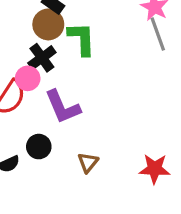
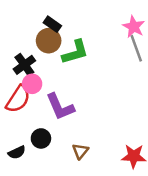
green L-shape: (82, 39) -> (75, 52), turned 76
black cross: (42, 58) -> (24, 65), moved

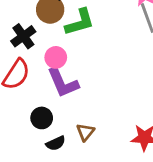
pink circle: (32, 84) -> (56, 57), moved
black semicircle: (17, 152) -> (56, 143), moved

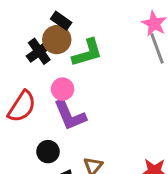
black cross: (23, 36) -> (39, 51), moved

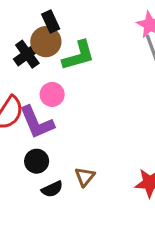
black rectangle: (61, 21) -> (51, 21), turned 30
purple L-shape: (70, 115) -> (37, 122), moved

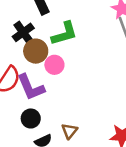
brown circle: (46, 42) -> (36, 51), moved
pink circle: (52, 94) -> (54, 65), moved

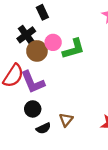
green L-shape: (64, 34) -> (74, 49), moved
pink circle: (54, 65) -> (53, 42), moved

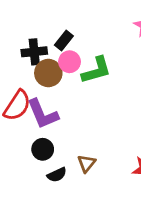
black rectangle: (42, 12) -> (64, 41), moved, turned 64
black cross: (26, 35) -> (34, 52), turned 30

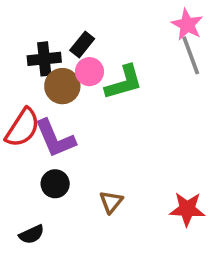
black semicircle: (57, 175) -> (32, 234), moved

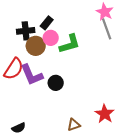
black circle: (55, 184) -> (56, 83), moved
brown triangle: (111, 202) -> (74, 125), moved, turned 32
red star: (187, 209) -> (105, 114), turned 30

